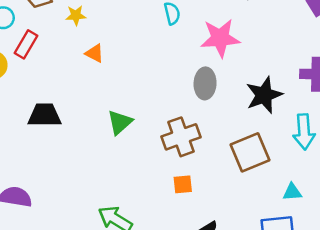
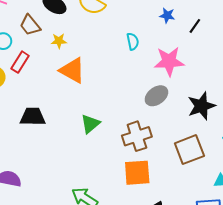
orange triangle: (95, 53) -> (72, 70), size x1.8
gray ellipse: (205, 83) -> (156, 96), turned 50
orange square: (183, 184) -> (137, 173), size x1.8

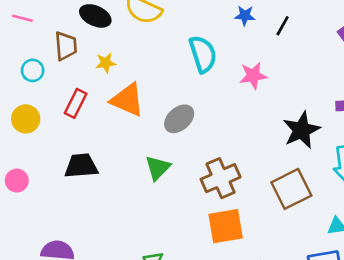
brown trapezoid: (30, 25) -> (66, 46), turned -140
cyan semicircle: (133, 41) -> (203, 54), size x1.6
pink star: (169, 61) -> (253, 76), size x0.7
red rectangle: (20, 62) -> (76, 103), moved
gray ellipse: (156, 96) -> (179, 119), moved

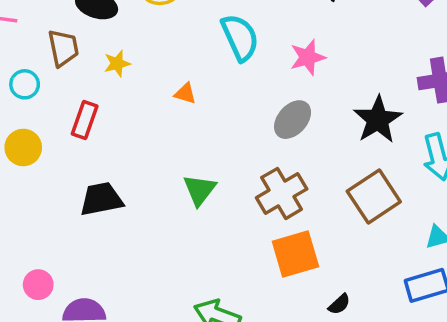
orange triangle: (127, 100) -> (185, 94), moved, size x0.5
gray ellipse: (179, 119) -> (293, 120), moved
pink circle: (17, 181) -> (38, 285), moved

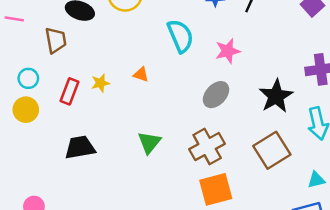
yellow star: (117, 63) -> (100, 83), moved
cyan circle: (25, 84) -> (28, 78), moved

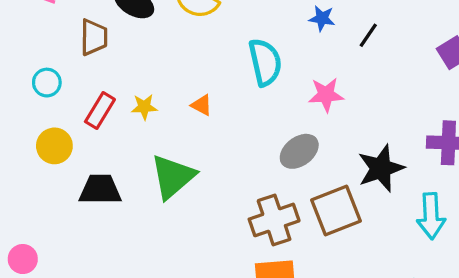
yellow circle: (26, 110) -> (54, 146), moved
green triangle: (149, 143) -> (173, 177), moved, size x1.4
brown square: (272, 150) -> (336, 211), moved

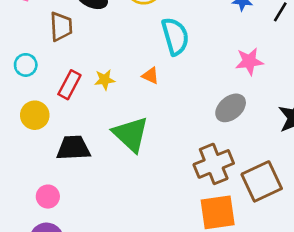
cyan semicircle: (265, 62) -> (175, 36), moved
green triangle: (173, 177) -> (131, 134), turned -33
brown square: (336, 211) -> (262, 181), moved
pink circle: (23, 259) -> (48, 197), moved

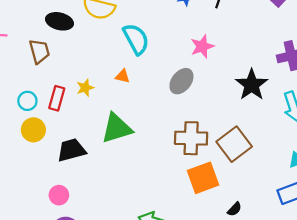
cyan circle: (26, 65) -> (27, 101), moved
gray ellipse: (231, 108) -> (181, 81), moved
green triangle: (131, 134) -> (117, 128), turned -48
brown cross: (214, 164) -> (191, 138), turned 36

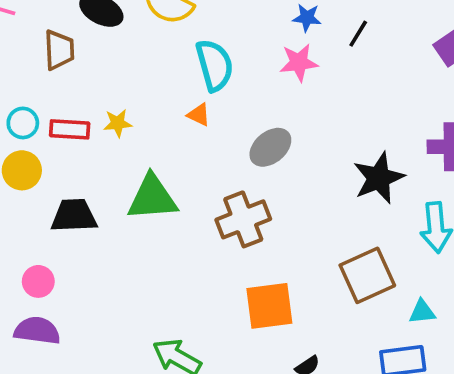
pink star: (202, 46) -> (299, 62), moved
orange triangle: (123, 76) -> (199, 115), moved
red rectangle: (57, 98) -> (70, 129), turned 65
brown cross: (191, 138) -> (243, 219), moved, turned -36
brown square: (234, 144) -> (367, 275), moved

